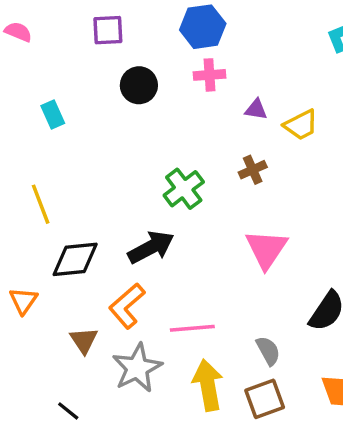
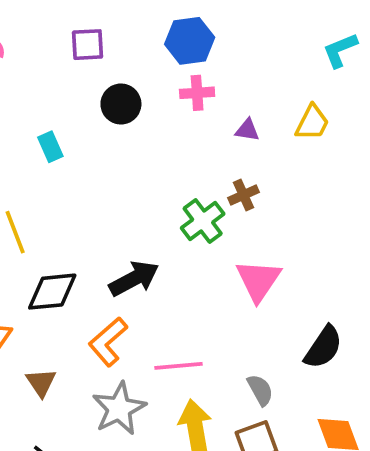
cyan rectangle: (53, 115) -> (50, 147), moved
yellow trapezoid: (301, 125) -> (312, 123), moved, turned -36
green cross: (184, 189) -> (203, 221), moved
brown triangle: (84, 340) -> (41, 383), moved

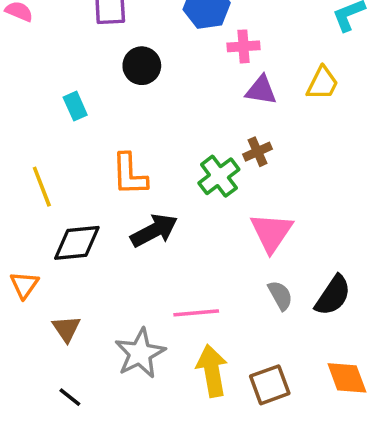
pink cross: (197, 93) -> (243, 46), moved
purple triangle: (247, 130) -> (261, 90), size x1.4
orange L-shape: (108, 342) -> (130, 174), moved, turned -51
gray semicircle: (260, 390) -> (280, 295), moved

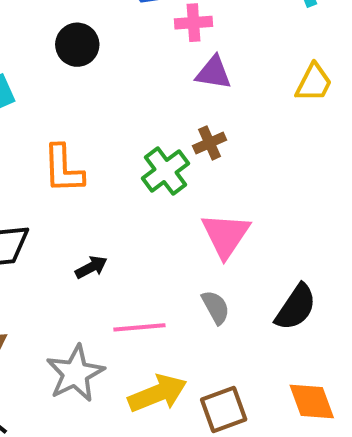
yellow trapezoid: (322, 83) -> (314, 83), moved
black arrow: (154, 231) -> (91, 267), moved, size x0.6
gray semicircle: (280, 295) -> (216, 307), moved
yellow arrow: (212, 371) -> (157, 393), turned 78

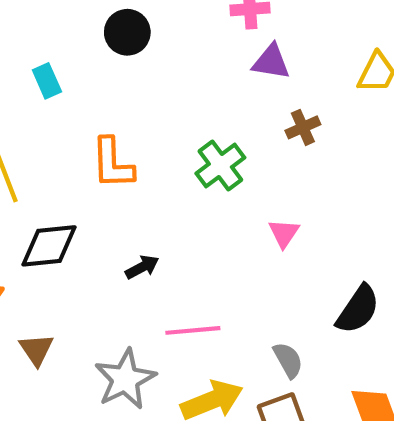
brown cross: (210, 143) -> (303, 127), moved
pink triangle: (226, 235) -> (284, 233), size x0.6
gray semicircle: (216, 307) -> (288, 360), moved

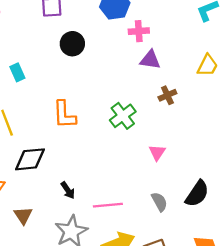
cyan rectangle: (47, 81) -> (17, 72), moved
black arrow: (142, 267) -> (68, 190), moved, turned 84
gray semicircle: (288, 360) -> (159, 202), moved

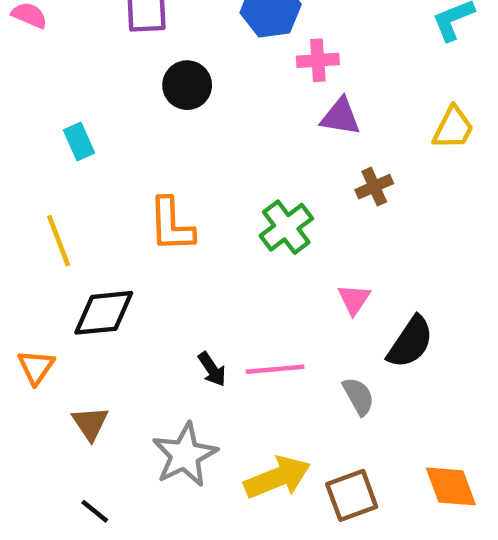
black arrow: (68, 190) -> (212, 369), moved
black semicircle: (197, 194) -> (410, 342), moved
pink line: (108, 205) -> (275, 369), moved

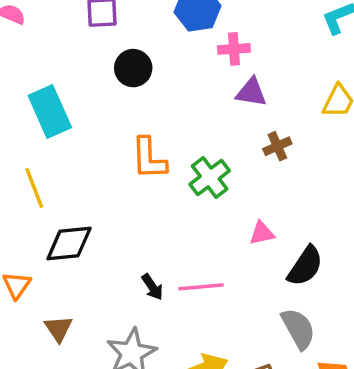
cyan rectangle: (79, 141) -> (50, 111), size x1.8
orange L-shape: (171, 225) -> (149, 158), moved
pink triangle: (354, 299) -> (262, 233), turned 44
gray semicircle: (358, 396) -> (298, 329), moved, size x1.4

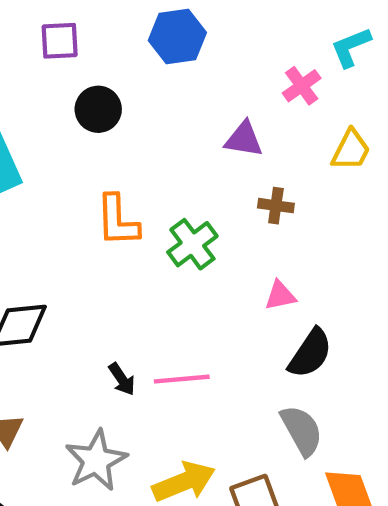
pink cross: (234, 49) -> (302, 86), moved, turned -32
brown cross: (277, 146) -> (276, 206), turned 32
pink triangle: (262, 233) -> (280, 296), moved

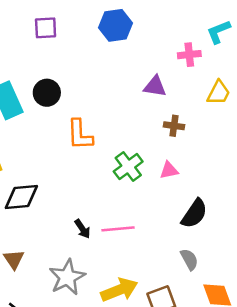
pink cross: (302, 86) -> (189, 55), turned 30
black circle: (98, 109) -> (47, 93), moved
green cross: (192, 244) -> (128, 166), moved
pink triangle: (280, 296) -> (169, 170), moved
gray semicircle: (302, 430) -> (189, 259), size x0.7

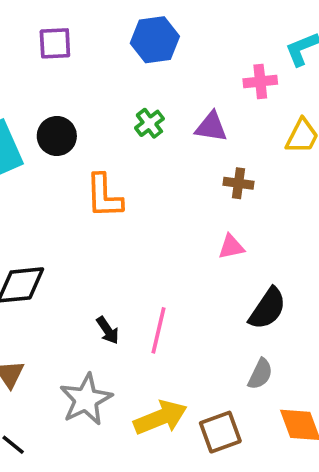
green cross: (128, 166) -> (149, 123), moved, size x0.7
pink line: (118, 229) -> (159, 330), turned -72
gray semicircle: (189, 259) -> (260, 374), turned 55

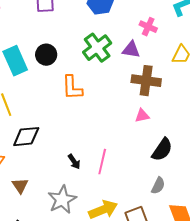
pink cross: (260, 82) -> (148, 27), moved, turned 30
green cross: (149, 123) -> (97, 48), size x1.8
brown cross: (238, 183) -> (146, 81), size x1.8

